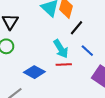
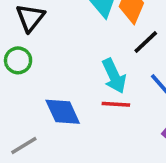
blue diamond: (34, 72) -> (63, 112), turned 30

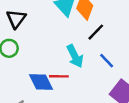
red line: (116, 104) -> (59, 76), moved

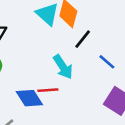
blue line: (107, 61) -> (107, 62), moved

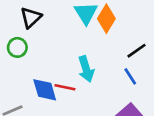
black line: (83, 39) -> (136, 51), moved

